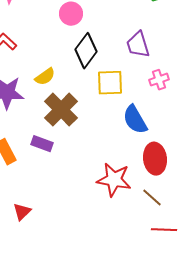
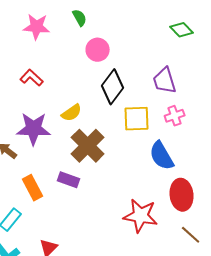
pink cross: (159, 80) -> (175, 116), moved
brown line: (152, 198) -> (191, 235), moved

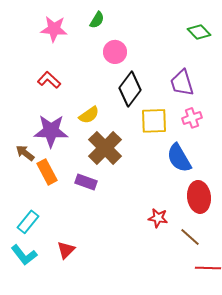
green semicircle: (80, 18) -> (97, 20), turned 60
orange rectangle: (33, 188) -> (47, 172), moved
red star: (141, 216) -> (158, 218), size x0.6
brown line: (191, 235) -> (190, 237), moved

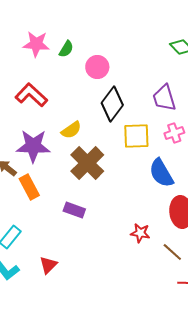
green semicircle: (97, 20) -> (66, 49), moved
red L-shape: (49, 80) -> (31, 95), size x1.4
purple rectangle: (86, 182) -> (74, 210), moved

